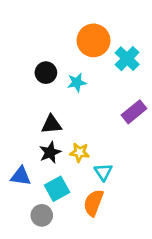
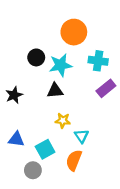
cyan cross: (127, 59) -> (98, 61), moved, turned -36
cyan star: (77, 82) -> (61, 65), size x1.5
black triangle: (52, 124) -> (55, 91), moved
black star: (50, 152) -> (14, 95), moved

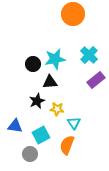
orange circle: (74, 32) -> (73, 14), moved
black circle: (36, 57) -> (33, 64), moved
cyan cross: (98, 61) -> (89, 55), turned 36
black star: (14, 95) -> (37, 101), moved

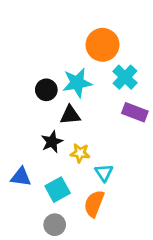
orange circle: (73, 14) -> (103, 45), moved
purple rectangle: (96, 80) -> (135, 112), turned 60
gray circle: (30, 154) -> (55, 225), moved

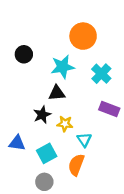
cyan cross: (125, 77) -> (101, 74), moved
black circle: (46, 90) -> (24, 54), moved
purple rectangle: (135, 112) -> (109, 109), moved

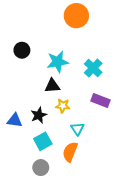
orange circle: (83, 36) -> (76, 16), moved
black star: (42, 115) -> (39, 115), moved
yellow star: (65, 124) -> (63, 106), moved
blue triangle: (17, 143) -> (15, 120), moved

